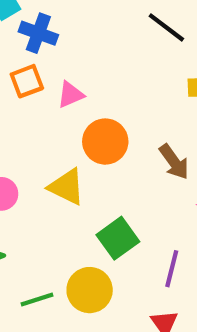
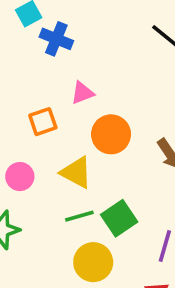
orange square: (27, 81) -> (43, 122), moved
green line: (37, 299) -> (79, 216), moved

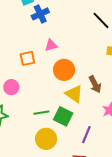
blue cross: (56, 39) -> (40, 14), turned 36
yellow triangle: (76, 172) -> (74, 94), moved
green square: (119, 218) -> (63, 116), turned -36

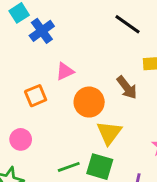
brown arrow: (95, 84) -> (127, 88), moved
yellow triangle: (74, 94) -> (109, 133), turned 42

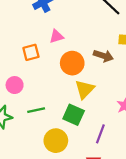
brown arrow: (127, 88) -> (103, 56), turned -42
green line: (69, 167) -> (36, 110), moved

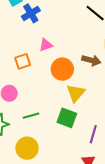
yellow circle: (56, 141) -> (27, 148), moved

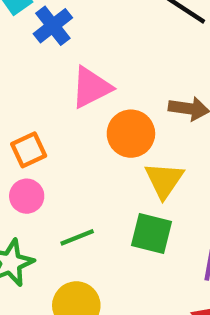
pink triangle: (46, 45) -> (91, 87), size x1.5
orange square: (23, 61) -> (29, 150), moved

